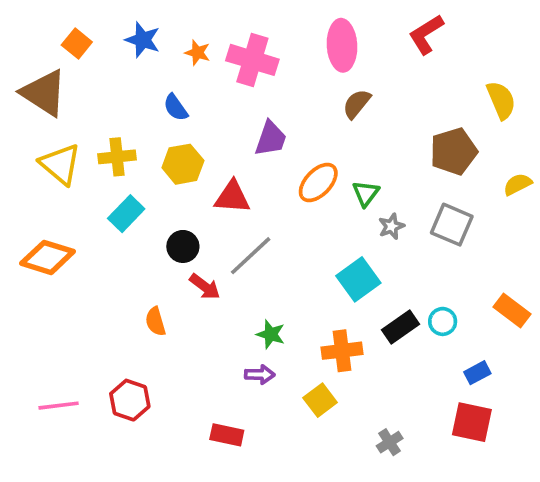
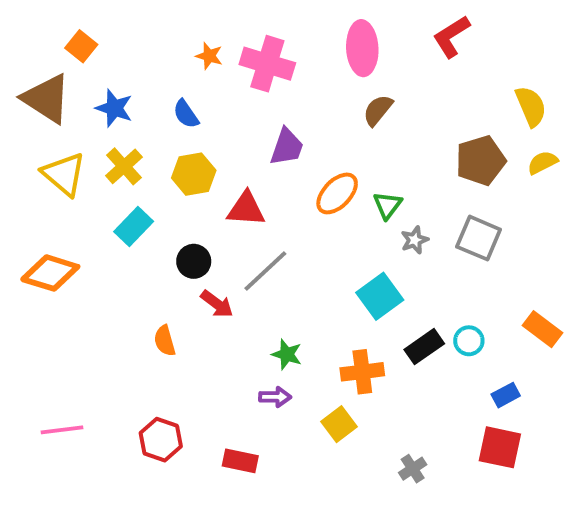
blue star: (143, 40) -> (114, 108), moved
yellow cross: (117, 157) -> (124, 166), turned -36
yellow semicircle: (518, 184) -> (543, 162), moved
red hexagon: (130, 400) -> (161, 440), moved

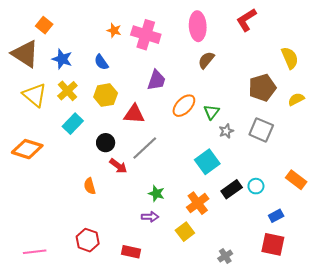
yellow semicircle: (543, 162) -> (296, 99), moved
orange cross: (362, 372) -> (198, 203), turned -30
pink line: (62, 430) -> (35, 252), moved

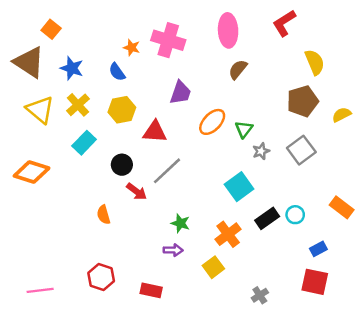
orange star: (114, 30) -> (132, 47), moved
yellow semicircle: (290, 58) -> (315, 62), moved
gray square: (261, 130) -> (301, 150), turned 30

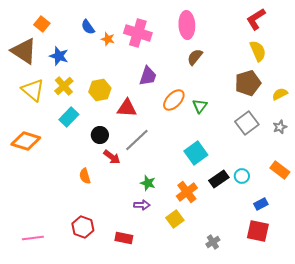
red L-shape: (284, 23) -> (256, 19), moved
blue semicircle: (117, 72) -> (88, 27), moved
gray star: (261, 151) -> (280, 127), moved

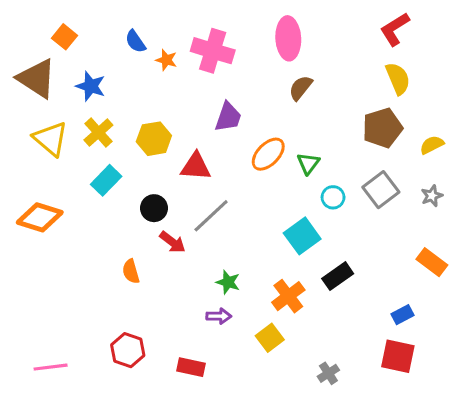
cyan circle: (242, 176) -> (333, 197), moved

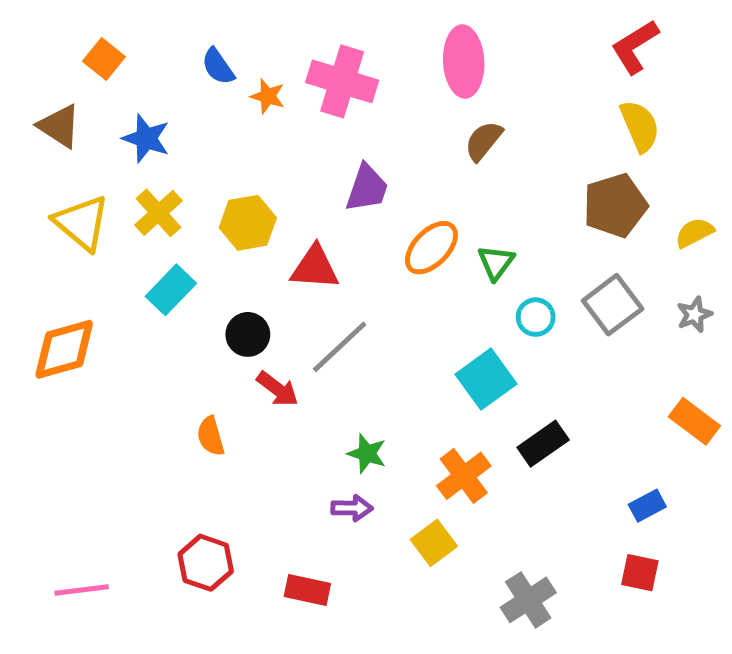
brown triangle: (37, 78) -> (59, 126), size x0.7
orange diamond: (40, 217) -> (64, 349), turned -33
red square: (398, 356) -> (640, 573), size x0.7
gray cross: (328, 373) -> (528, 600), size x1.5

